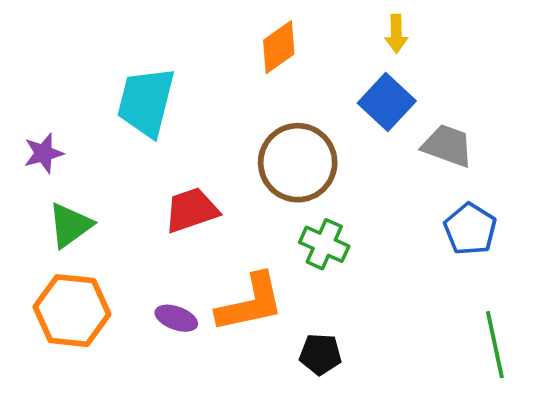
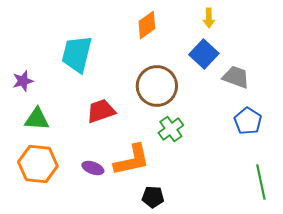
green triangle: (70, 225) -> (37, 119), turned 40
green cross: (324, 244) -> (171, 129), turned 30
black pentagon: (320, 354) -> (153, 197), moved

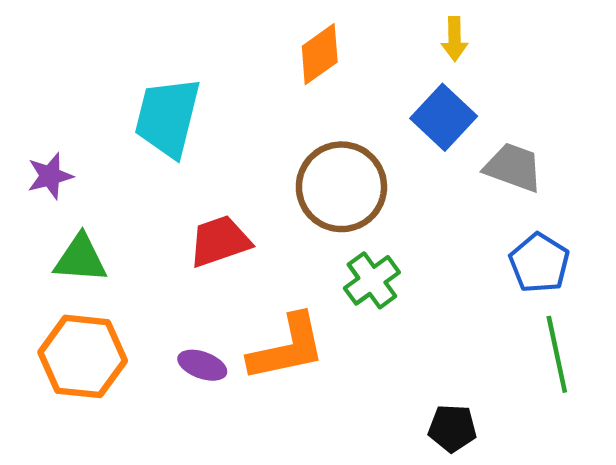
green line: (261, 182) -> (557, 354), moved
black pentagon: (153, 197) -> (452, 428), moved

